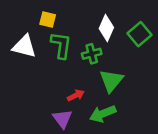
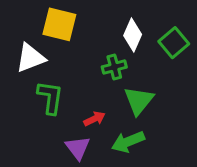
yellow square: (48, 19) -> (59, 24), size x1.6
green L-shape: (61, 45) -> (50, 97), moved
white triangle: (24, 46) -> (30, 58), turned -35

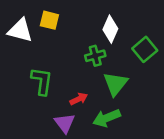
yellow square: (59, 24) -> (49, 20), size x0.7
green square: (174, 43) -> (145, 49), moved
white triangle: (30, 58) -> (20, 30), moved, turned 36

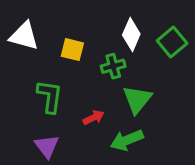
yellow square: (49, 20) -> (72, 50), moved
green square: (145, 49) -> (172, 42), moved
purple triangle: (65, 123) -> (47, 146), moved

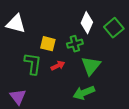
yellow square: (72, 50) -> (48, 44), moved
red arrow: (94, 118) -> (58, 66), moved
purple triangle: (47, 146) -> (18, 97), moved

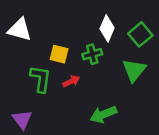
green triangle: (91, 66) -> (134, 70), moved

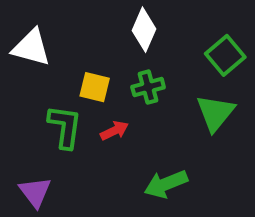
white diamond: (107, 28) -> (144, 30), moved

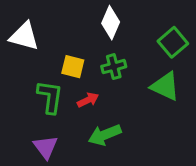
green triangle: (215, 113) -> (165, 86), turned -44
green arrow: (166, 184) -> (105, 135), moved
purple triangle: (35, 192) -> (45, 147), moved

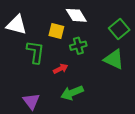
white diamond: (111, 23) -> (76, 15), turned -55
yellow square: (73, 67) -> (56, 31), moved
green L-shape: (50, 97) -> (35, 52), moved

